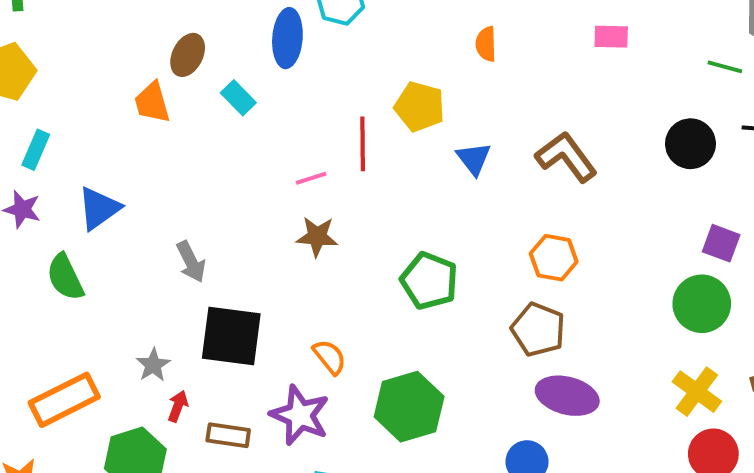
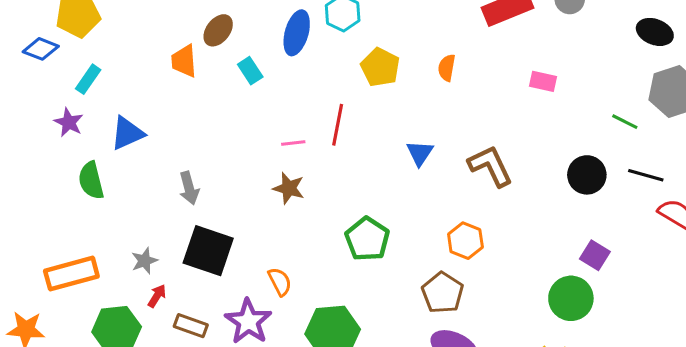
yellow pentagon: (420, 107) -> (380, 67), moved

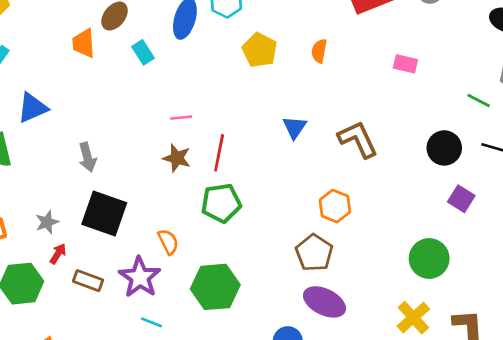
red line: (338, 125) -> (219, 153), moved
green pentagon: (367, 239) -> (221, 203), moved, turned 30
purple square: (595, 255) -> (461, 199), moved

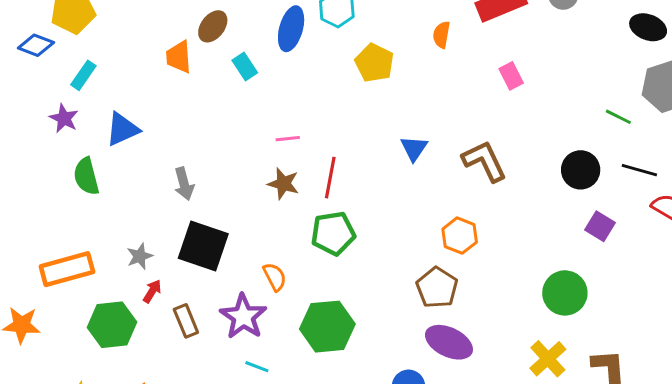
orange semicircle: (319, 51) -> (441, 35), moved
pink rectangle: (405, 64) -> (511, 76), moved, turned 50
brown rectangle: (88, 281) -> (186, 321), turned 48

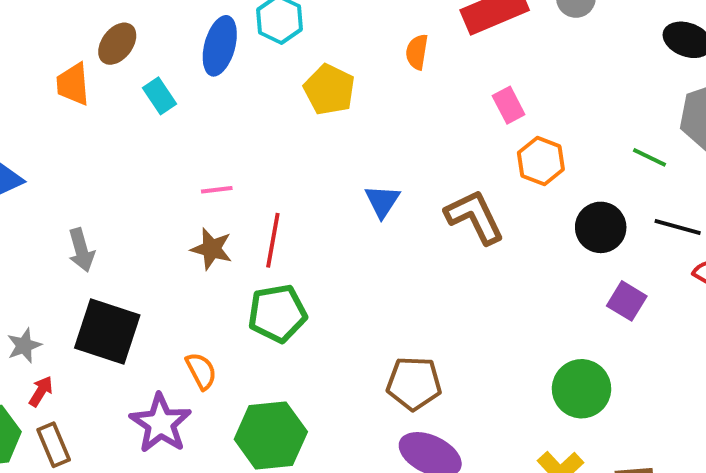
orange hexagon: (460, 236) -> (541, 161), moved
brown pentagon: (437, 288) -> (414, 383), turned -30
brown rectangle: (186, 321) -> (54, 445), moved

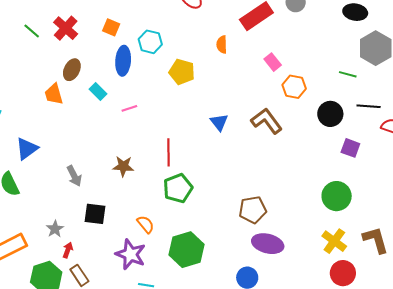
pink line: (217, 190) -> (129, 108), moved
brown star: (212, 249) -> (123, 166), moved
black square: (107, 331) -> (95, 214), size x0.7

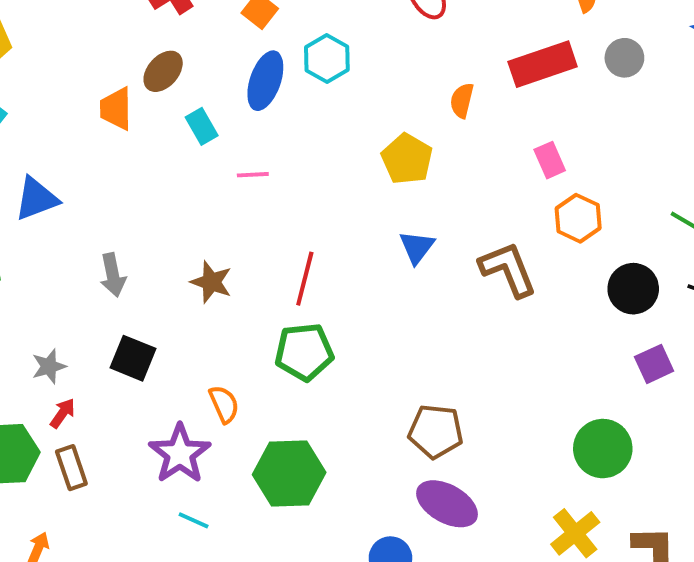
yellow pentagon: (182, 72) -> (407, 159), moved
purple square: (350, 148) -> (654, 364), turned 30

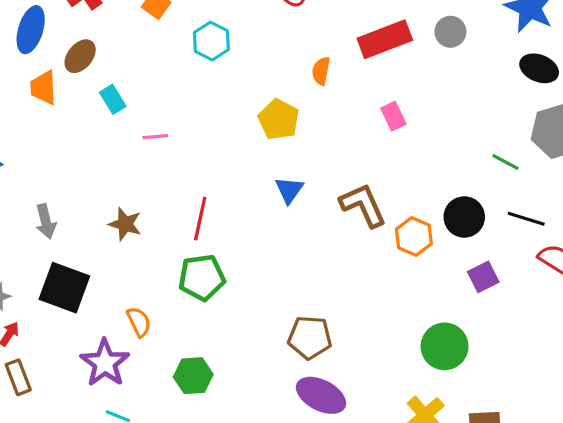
blue ellipse: (265, 81) -> (31, 30), moved
orange hexagon: (578, 218) -> (414, 237), moved
black square: (133, 358) -> (64, 288), size x1.4
green hexagon: (289, 474) -> (193, 376), size x0.7

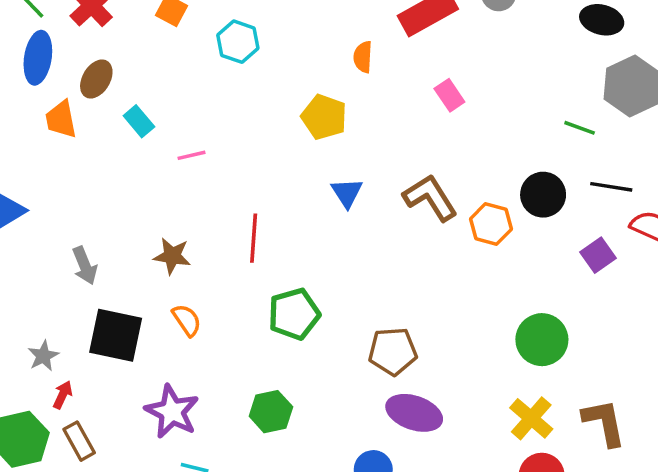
purple square: (483, 277) -> (598, 255), moved
green pentagon: (202, 278) -> (294, 314), moved
orange semicircle: (139, 322) -> (187, 320), moved

